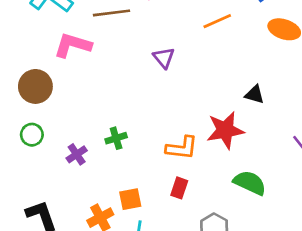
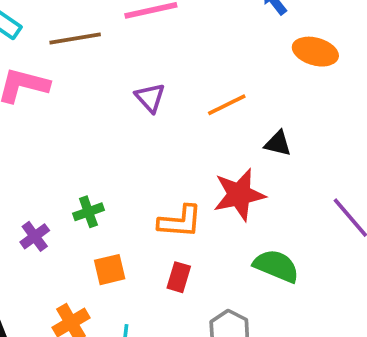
orange line: (217, 21) -> (227, 105), moved
orange square: (130, 199) -> (110, 270), moved

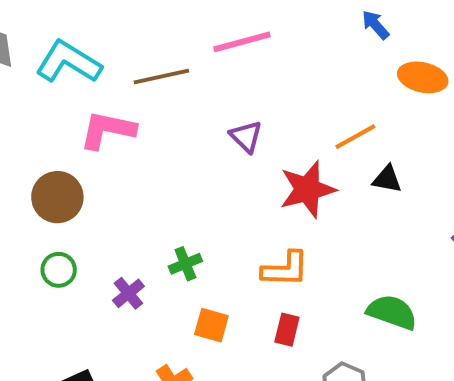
orange line: (227, 105) -> (355, 137), moved
red star: (239, 195) -> (307, 189), moved
orange square: (110, 270) -> (211, 325), turned 32

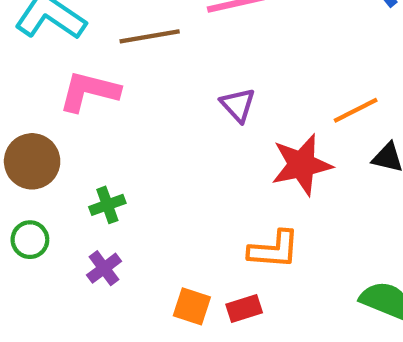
green cross: (185, 264) -> (107, 205), moved
red rectangle: (287, 330) -> (244, 308), moved, turned 56

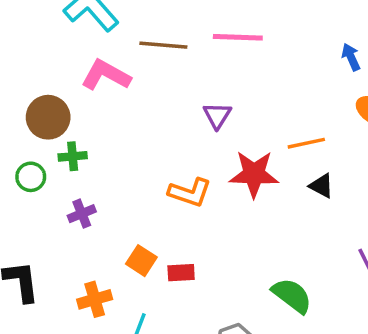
green cross: (107, 205) -> (73, 156), moved
orange L-shape: (274, 250) -> (190, 192), moved

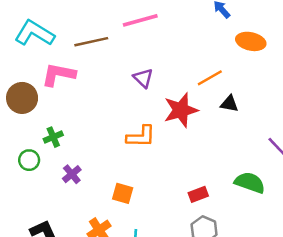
brown circle: (48, 117) -> (22, 98), moved
red rectangle: (181, 273) -> (198, 194), moved
green semicircle: (292, 295) -> (250, 183), moved

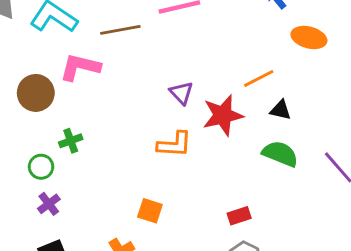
purple triangle: (143, 78) -> (181, 93), moved
purple cross: (72, 174) -> (49, 204), moved
green semicircle: (250, 183) -> (280, 154), moved

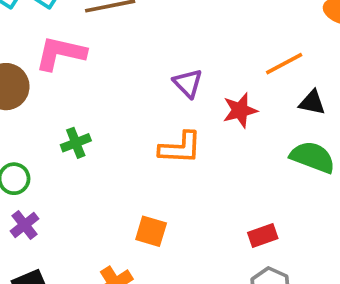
red star: (223, 115) -> (240, 110), size x0.7
green cross: (71, 141) -> (76, 143), moved

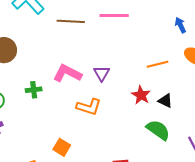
pink L-shape: (61, 53) -> (67, 73), moved
orange line: (284, 64) -> (158, 64), moved
red star: (240, 110) -> (141, 95), moved, turned 30

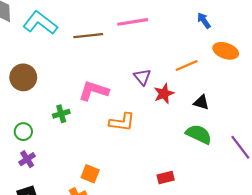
purple triangle: (102, 73) -> (142, 77), moved
red star: (141, 95) -> (164, 94), moved, turned 30
orange square: (62, 147) -> (90, 174), moved

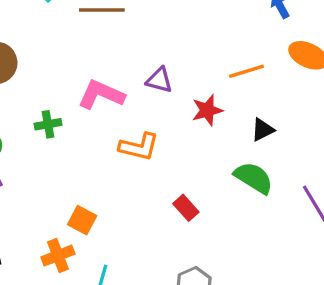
purple triangle: (142, 77) -> (159, 80), moved, turned -42
black triangle: (201, 102) -> (263, 130), turned -49
red rectangle: (166, 177) -> (186, 208), moved, turned 56

